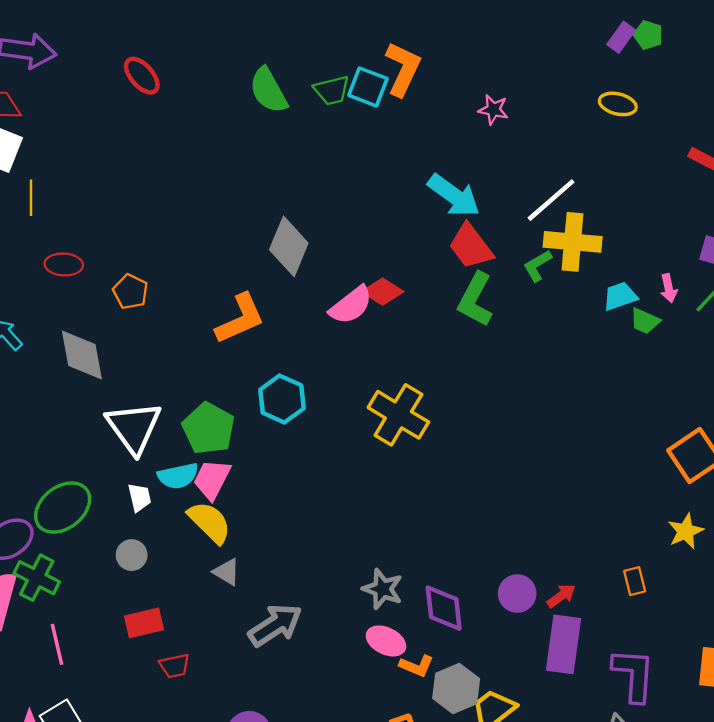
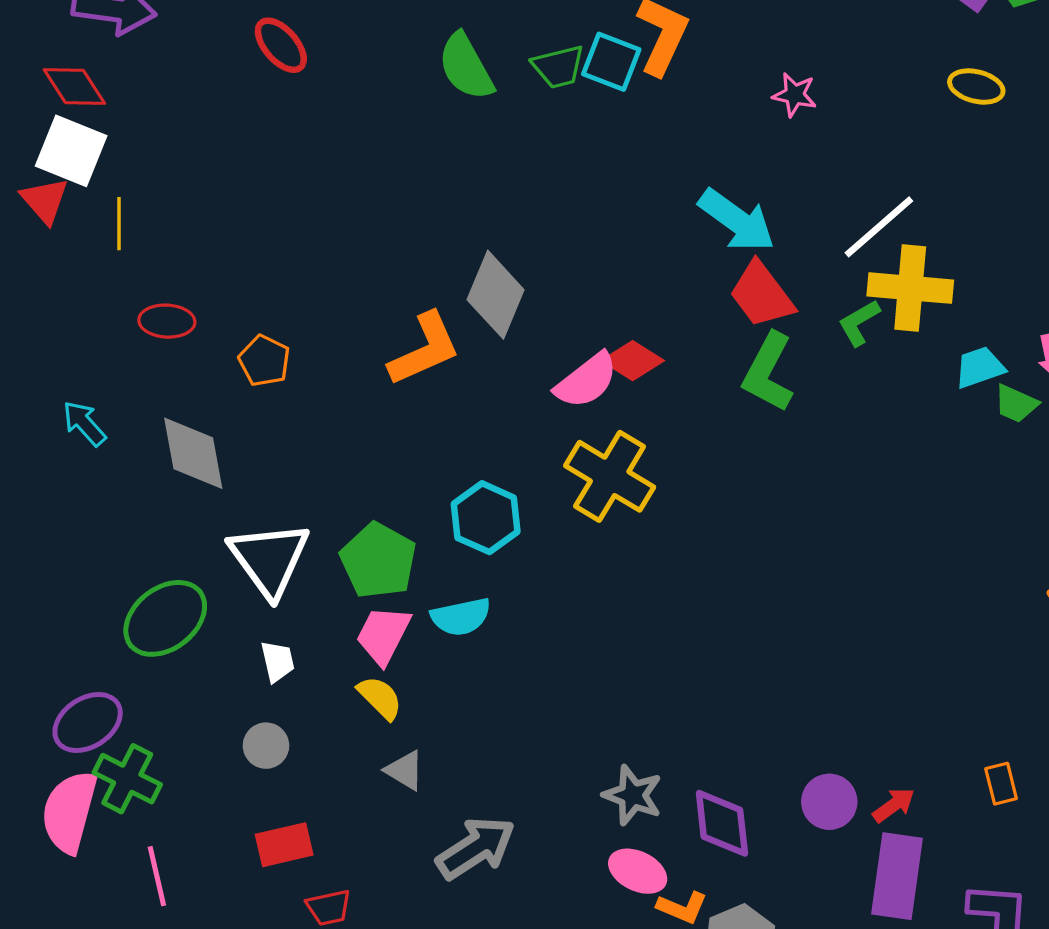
orange L-shape: (240, 319) -> (425, 349), moved
yellow cross: (398, 415) -> (610, 476), moved
cyan semicircle: (178, 476) -> (461, 617), moved
green ellipse: (63, 508) -> (165, 618), moved
yellow semicircle: (210, 522) -> (380, 698), size x0.7

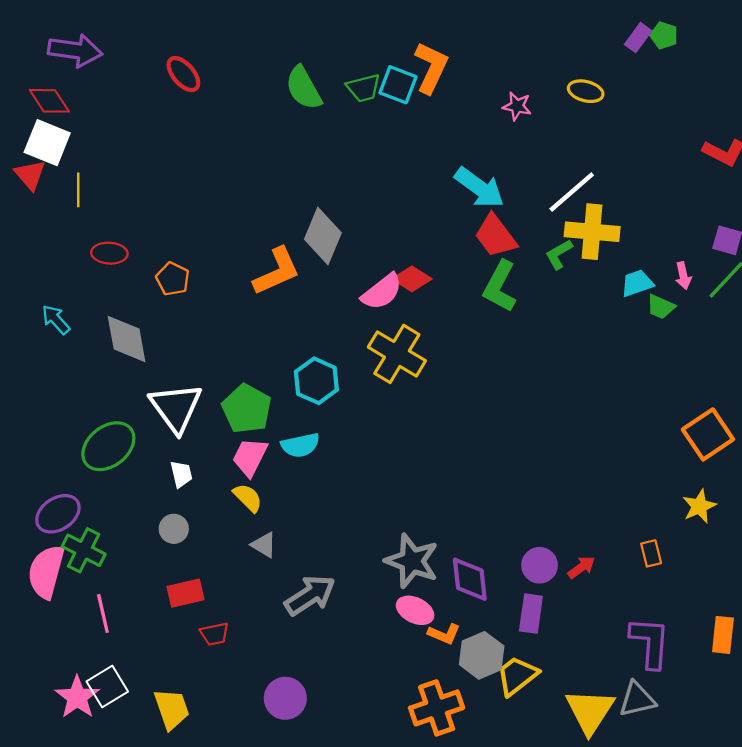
yellow ellipse: (976, 86) -> (586, 91), moved
gray star: (633, 795) -> (412, 561), size x1.4
purple rectangle: (897, 876) -> (531, 614), moved, size x0.7

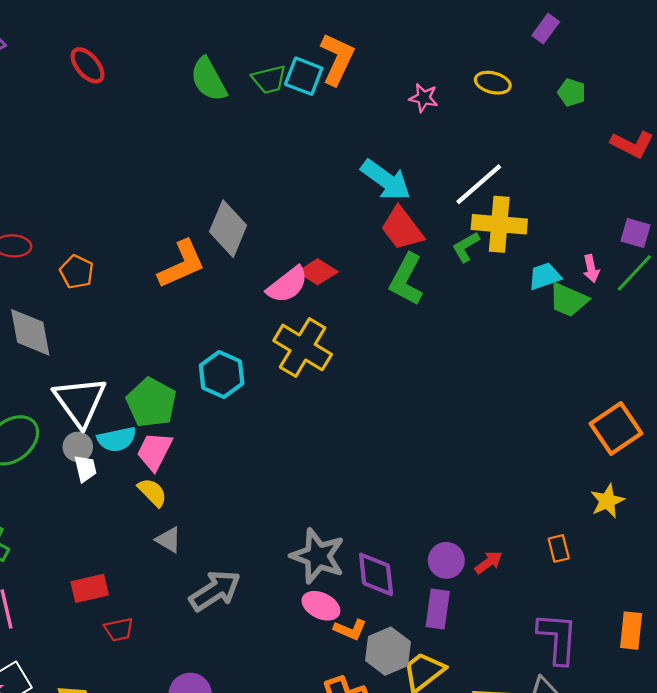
green pentagon: (664, 35) -> (572, 92), moved
green trapezoid: (661, 307) -> (568, 300), size x1.4
cyan semicircle: (300, 445) -> (117, 439), moved
gray circle: (174, 529) -> (78, 447), moved

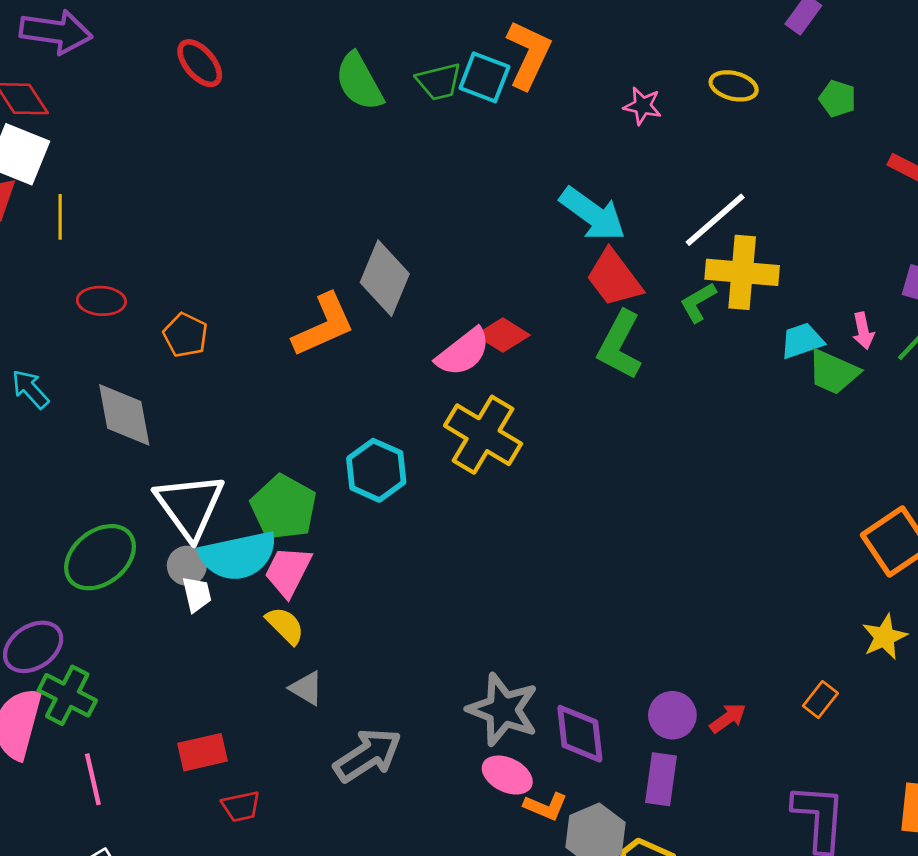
cyan semicircle: (117, 439) -> (238, 556), size x1.5
orange rectangle: (559, 548) -> (820, 700), turned 52

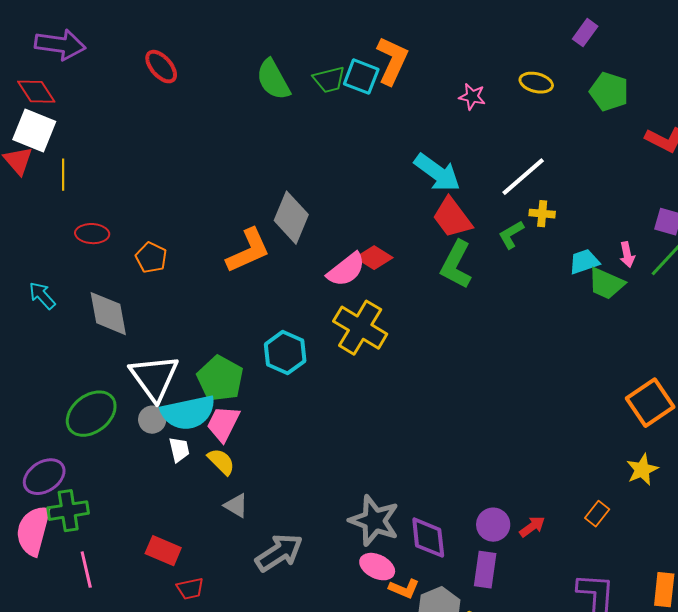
green pentagon: (838, 99) -> (609, 92), size x1.5
yellow cross: (742, 272) -> (542, 214), size x0.5
white trapezoid: (197, 594) -> (179, 450), moved
green cross: (67, 695) -> (68, 511), turned -36
red rectangle: (203, 752) -> (163, 551), turned 36

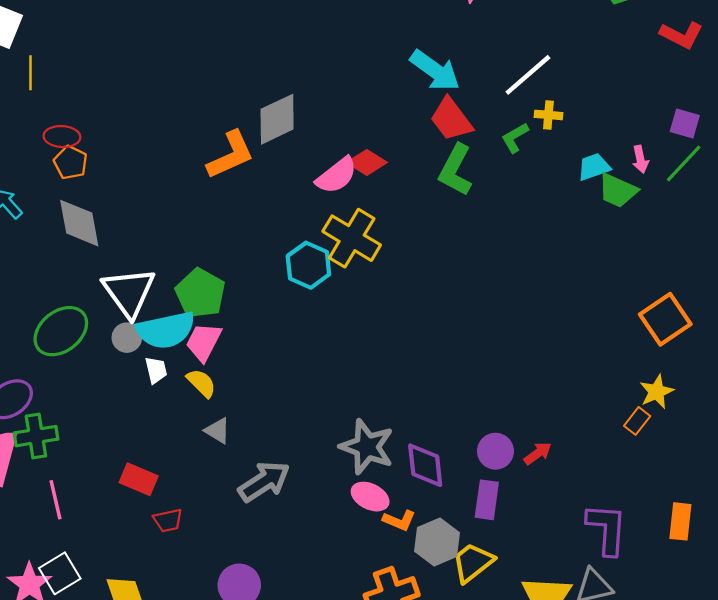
gray diamond: (291, 218) -> (277, 119), turned 42
orange pentagon: (151, 258) -> (71, 162), moved
cyan hexagon: (285, 353) -> (308, 265), moved
orange rectangle: (597, 514) -> (637, 421), moved

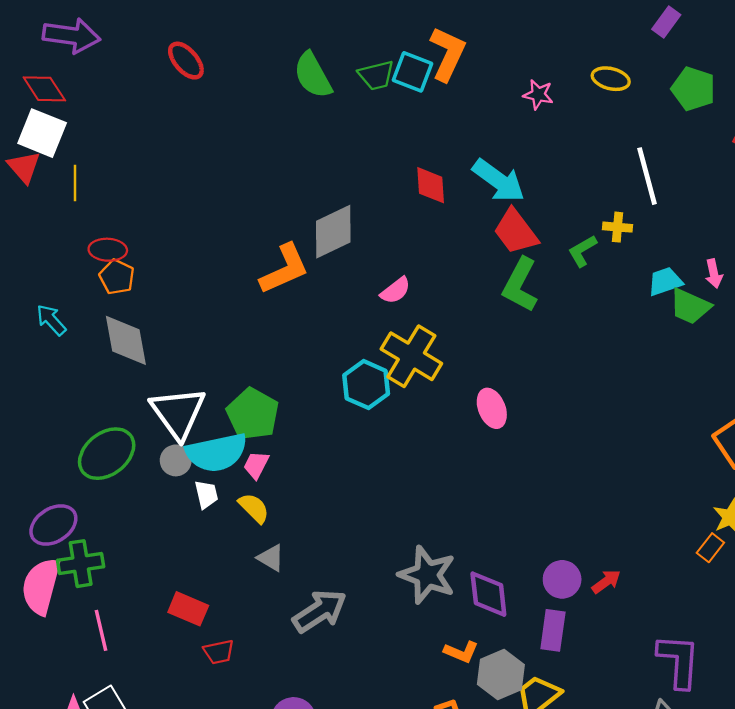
white line: (528, 75) -> (647, 176), moved, turned -64
red diamond: (367, 162) -> (431, 185), moved, turned 54
pink semicircle: (337, 175) -> (396, 291), size x0.7
pink trapezoid: (204, 342) -> (256, 465), size x0.7
pink ellipse: (370, 497) -> (492, 408), moved, turned 42

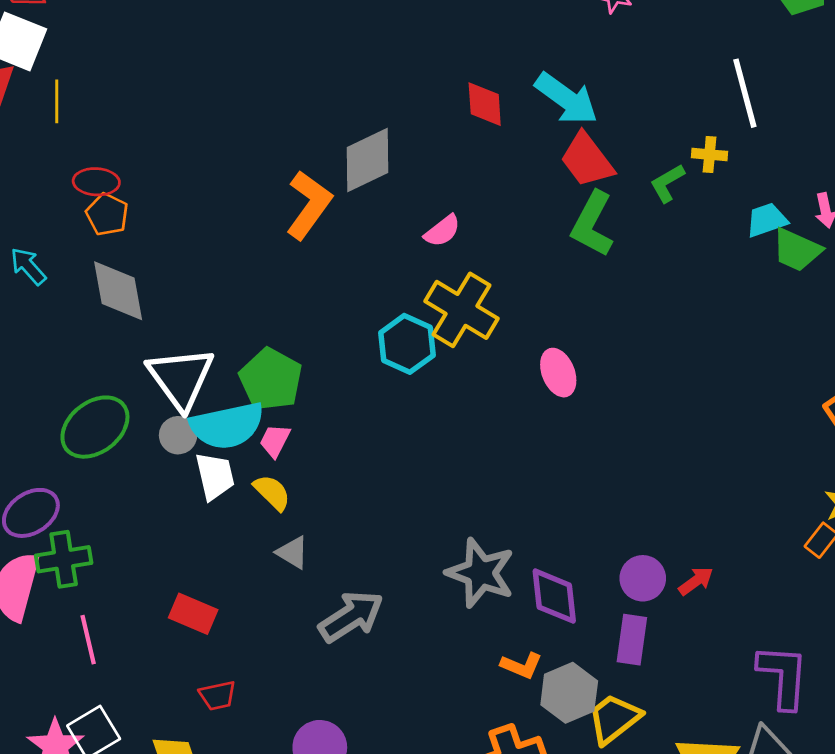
orange L-shape: (284, 269) -> (309, 205), turned -30
white trapezoid: (206, 494) -> (215, 476), size x1.4
red trapezoid: (219, 652) -> (218, 696), moved

